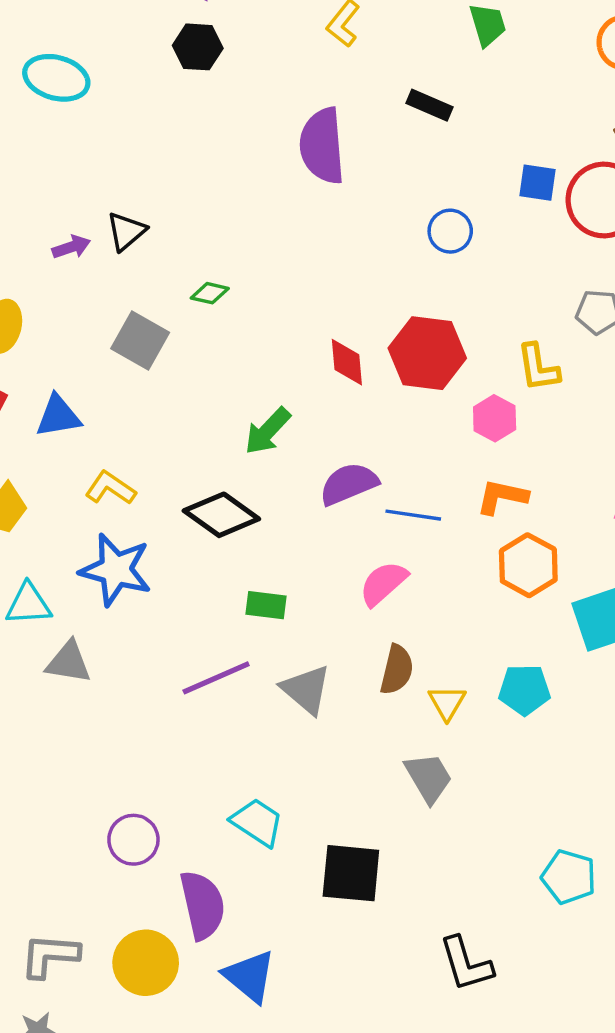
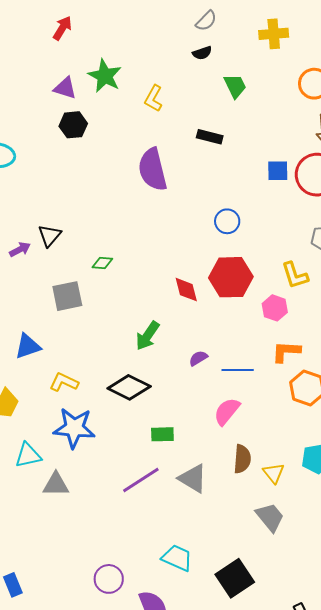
blue circle: (450, 231) -> (227, 221), moved
gray square: (140, 341) -> (67, 296), turned -32
purple semicircle: (349, 484) -> (198, 358), size x0.6
black square: (351, 873) -> (235, 578), turned -30

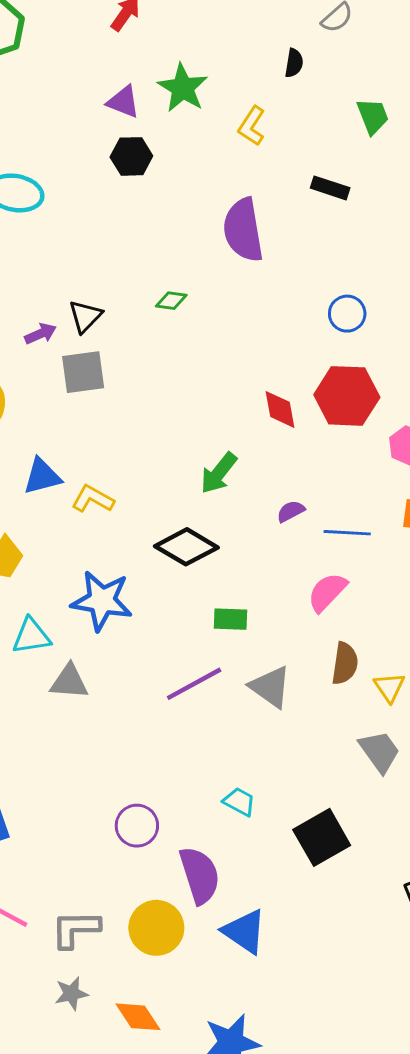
black semicircle: (202, 53) -> (294, 63), moved, turned -66
green diamond: (102, 263) -> (171, 301), moved
gray square: (67, 296) -> (83, 372), moved
yellow L-shape: (64, 382) -> (93, 499), moved
cyan trapezoid: (177, 558) -> (239, 802), size x0.7

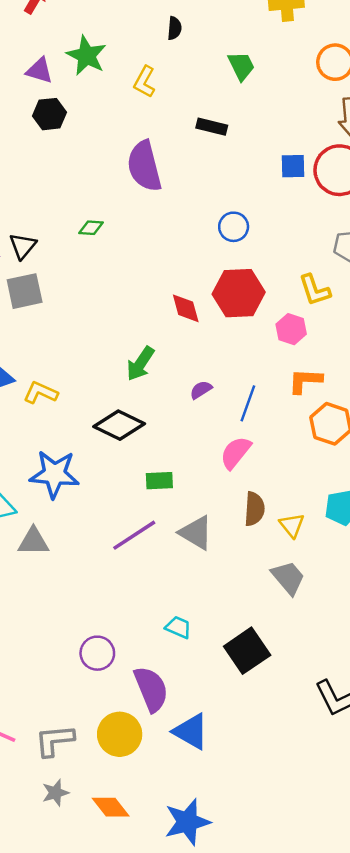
blue line: (347, 533) -> (248, 403), turned -69

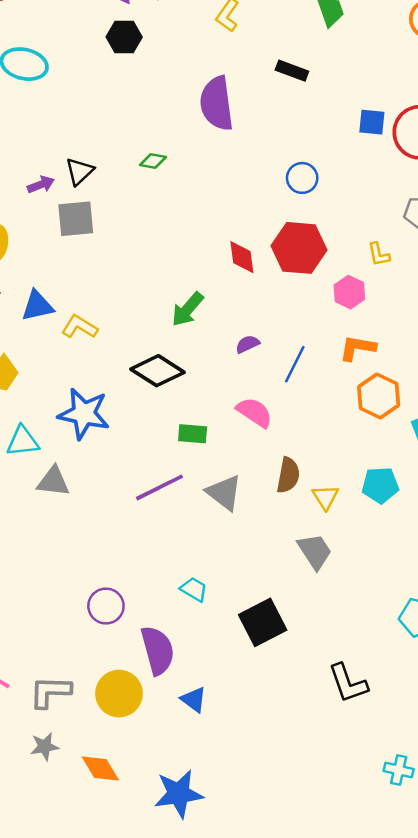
yellow L-shape: (315, 290) -> (379, 254), size x0.7
pink semicircle: (236, 453) -> (254, 412), moved, turned 78
blue triangle: (191, 731) -> (194, 700), size x0.7

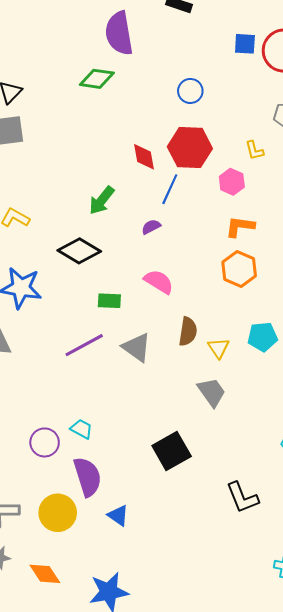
green diamond: (153, 161) -> (97, 79), moved, size x1.6
blue line: (295, 364) -> (170, 189), moved
orange hexagon: (379, 396) -> (239, 269), moved
cyan trapezoid: (194, 589) -> (82, 429), moved

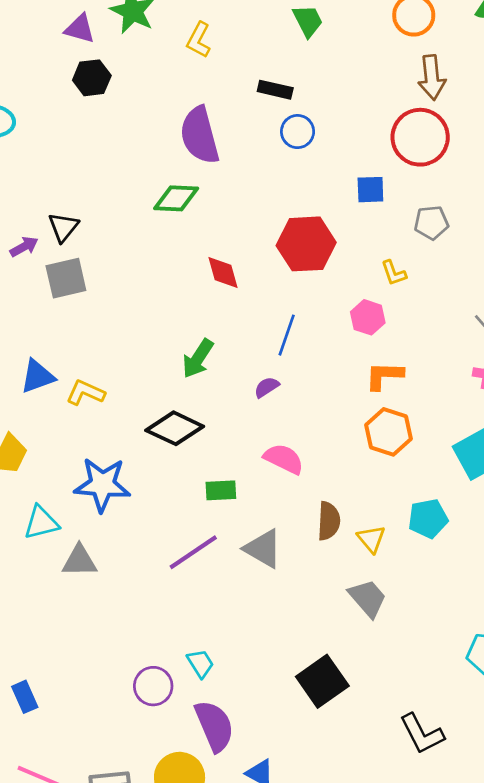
blue square: (245, 44) -> (370, 190), moved
blue circle: (190, 91) -> (298, 132), moved
red hexagon: (190, 148) -> (306, 244), moved
red diamond: (144, 157) -> (223, 273), moved
cyan trapezoid: (82, 429) -> (200, 663), turned 35

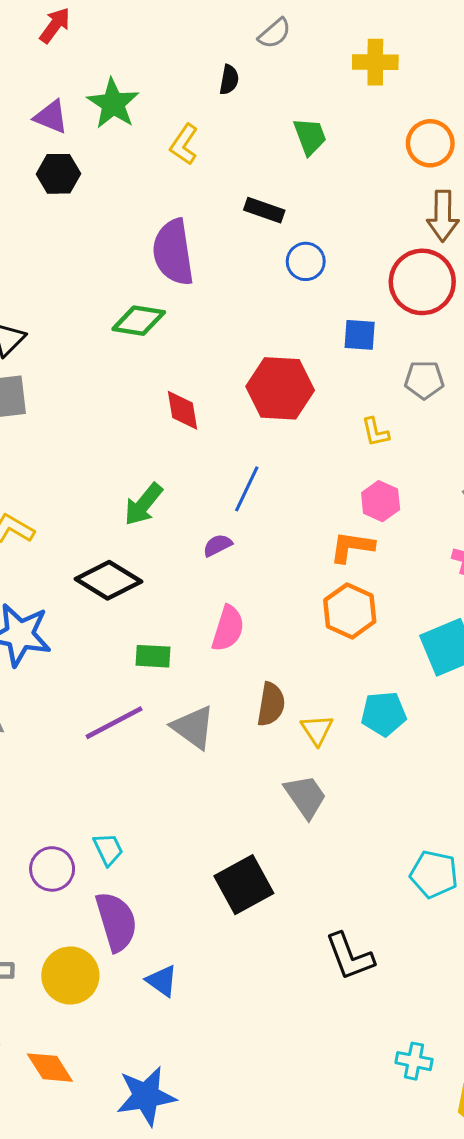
blue circle: (298, 132) -> (306, 261), moved
pink hexagon: (368, 317) -> (381, 501), moved
pink semicircle: (284, 459) -> (228, 628), turned 75

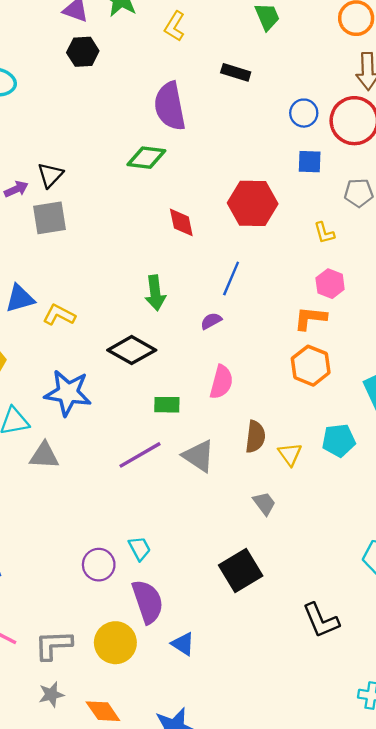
blue circle: (306, 261) -> (304, 113), moved
green arrow: (143, 504) -> (155, 293), turned -44
gray trapezoid: (305, 796) -> (264, 503), moved, size x0.7

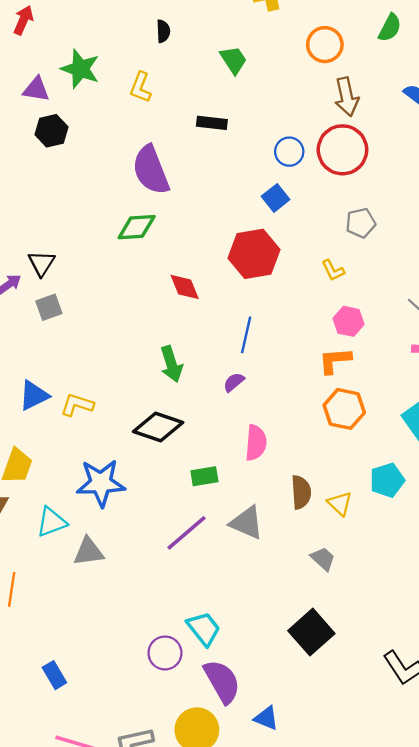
blue square: (310, 162) -> (276, 198), moved, turned -30
gray square: (50, 218) -> (49, 307), size x0.7
cyan trapezoid: (140, 548) -> (204, 629), size x1.4

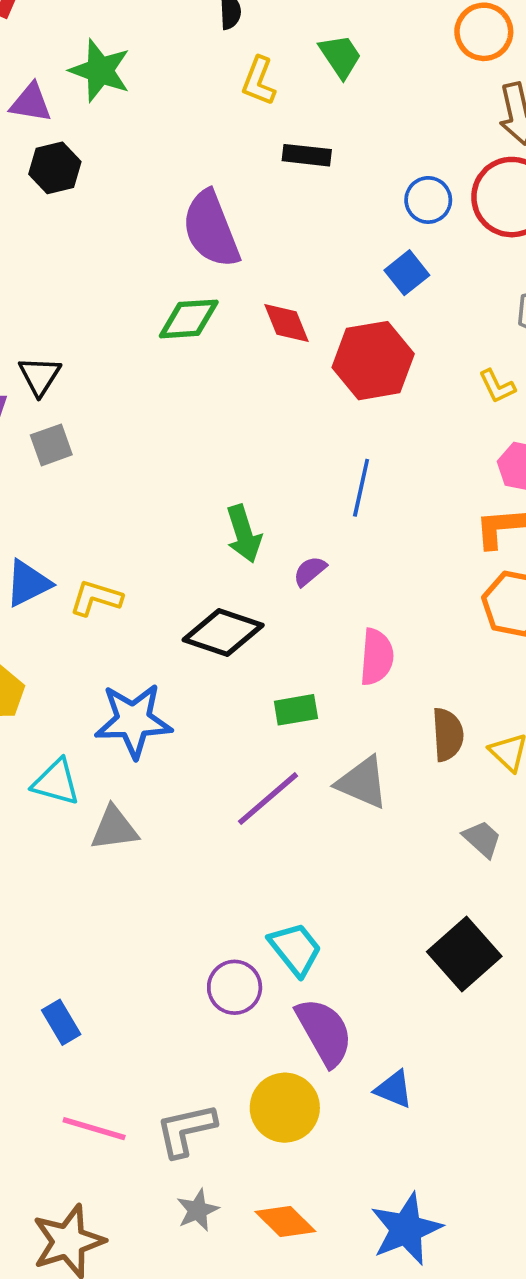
yellow L-shape: (140, 87) -> (259, 81), moved
red diamond: (185, 287) -> (287, 323), moved
purple semicircle: (234, 382) -> (310, 571), moved
cyan triangle: (51, 522) -> (56, 782), turned 36

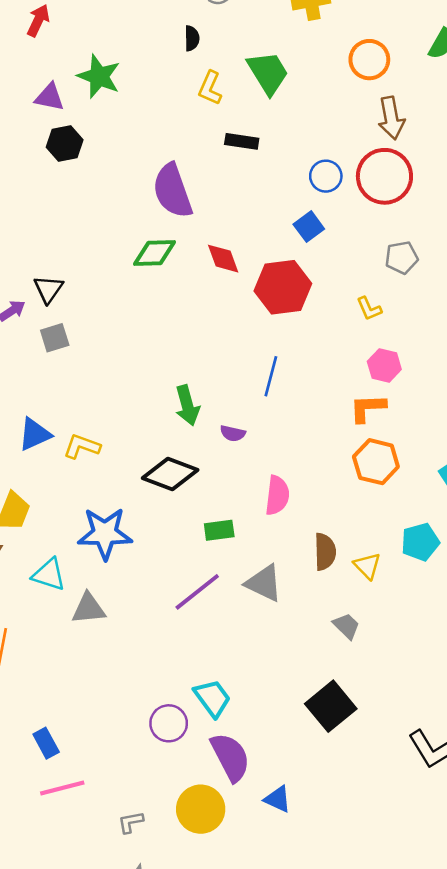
green trapezoid: (340, 56) -> (268, 73), size x1.4
purple semicircle: (310, 571) -> (233, 433), turned -130
pink line: (94, 1129) -> (62, 788), moved, turned -33
gray L-shape: (186, 1130) -> (131, 822), size x0.6

